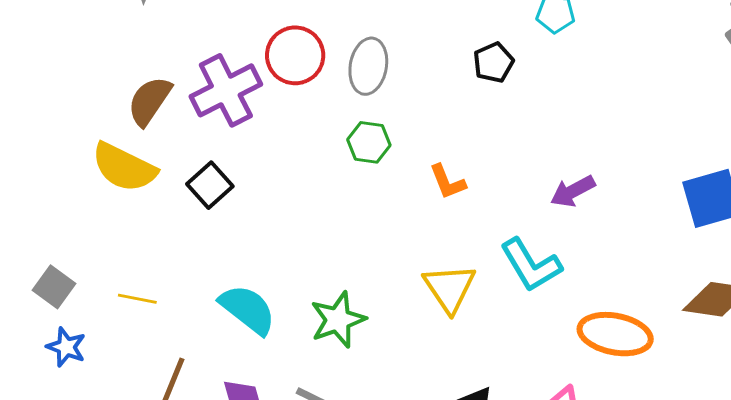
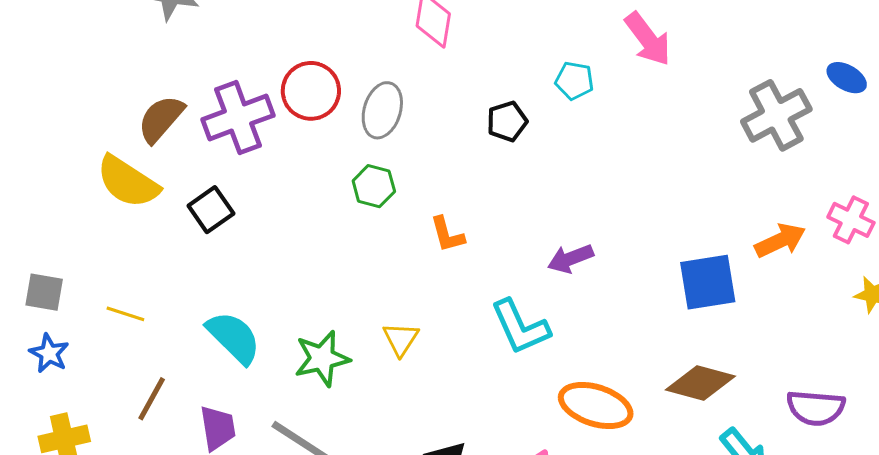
gray square: (54, 287) -> (44, 292), turned -33
yellow triangle: (450, 288) -> (401, 339), moved, size x0.7

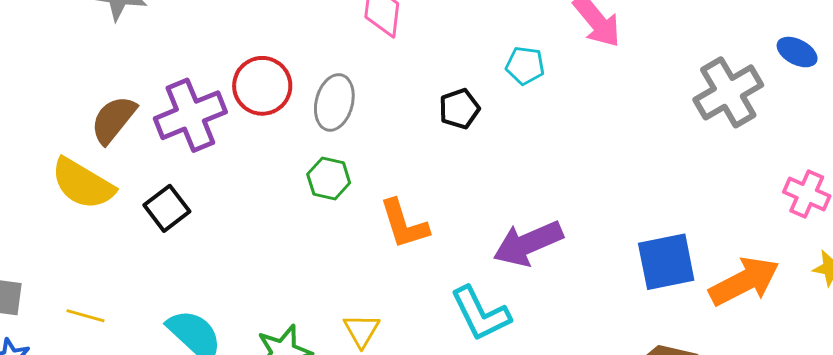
orange L-shape: (447, 234) -> (404, 224), size x1.4
orange arrow: (780, 241) -> (744, 281), moved, size x1.4
purple arrow: (570, 259) -> (528, 243), size x1.5

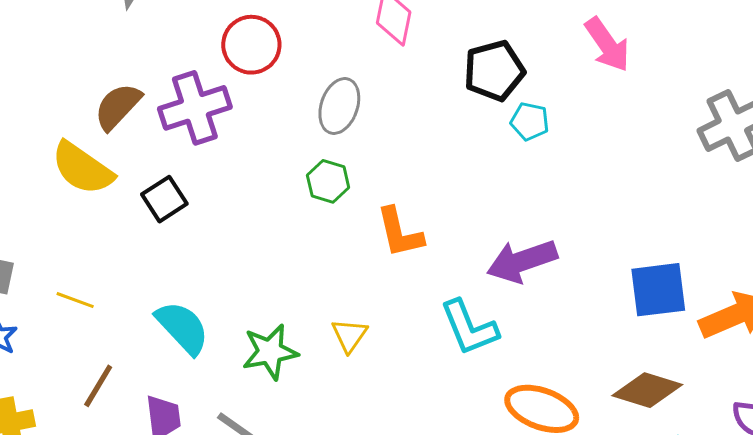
cyan pentagon: (525, 65) -> (530, 121), moved
red circle: (262, 86) -> (251, 45), moved
black pentagon: (459, 109) -> (494, 71), moved, size x1.5

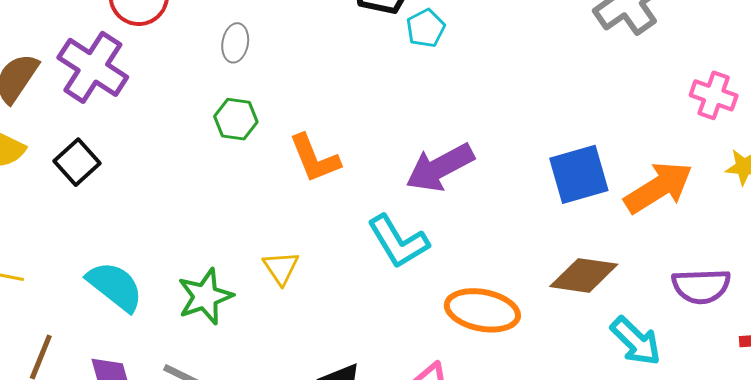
gray ellipse: (339, 106) -> (235, 43), size x0.7
purple cross: (195, 108) -> (93, 67), turned -30
cyan pentagon: (530, 121) -> (426, 28), turned -30

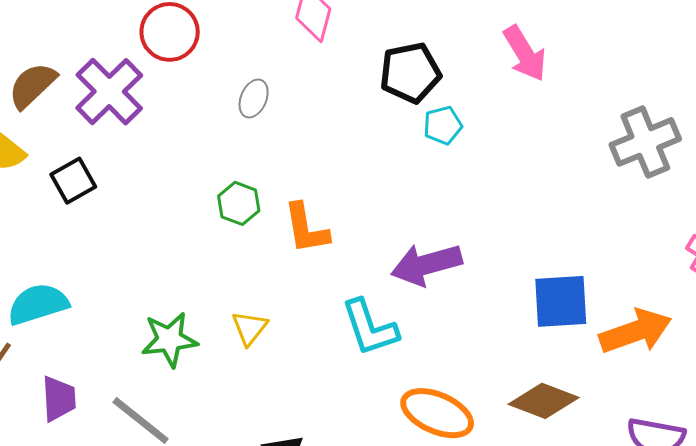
green hexagon: (236, 119) -> (239, 203), moved
cyan semicircle: (115, 286) -> (38, 304), moved, turned -68

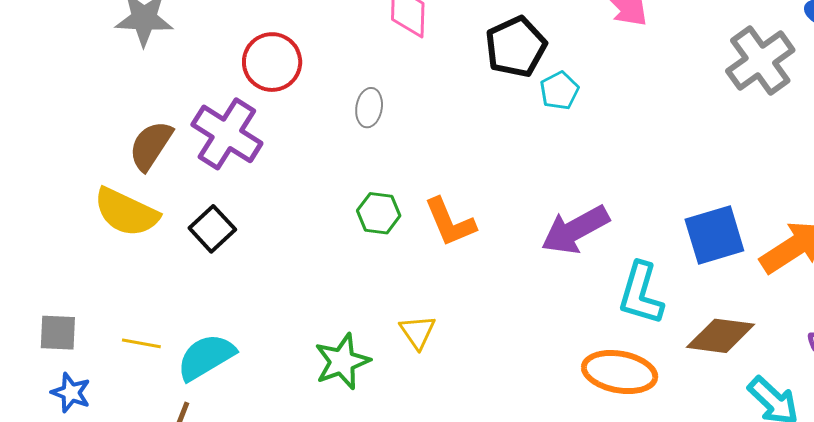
cyan L-shape: (370, 328) -> (641, 294), moved, turned 48

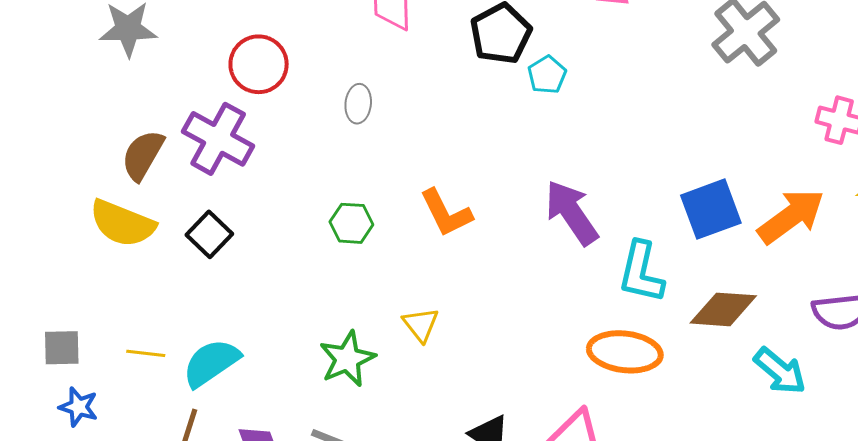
green hexagon: (379, 213) -> (351, 223), moved
purple arrow: (575, 230) -> (572, 213), turned 88

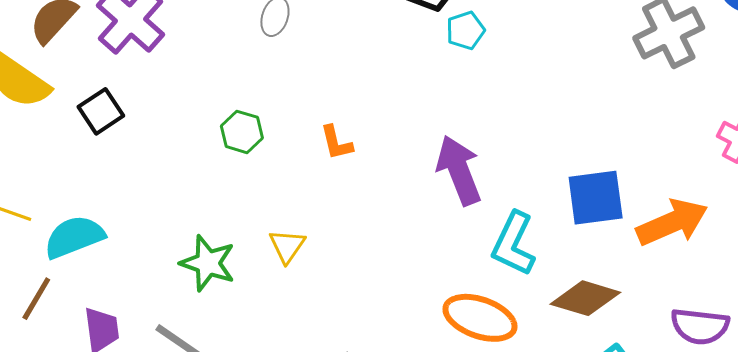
orange L-shape: (446, 213) -> (336, 143), size x0.7
green star: (347, 359) -> (208, 263), turned 30

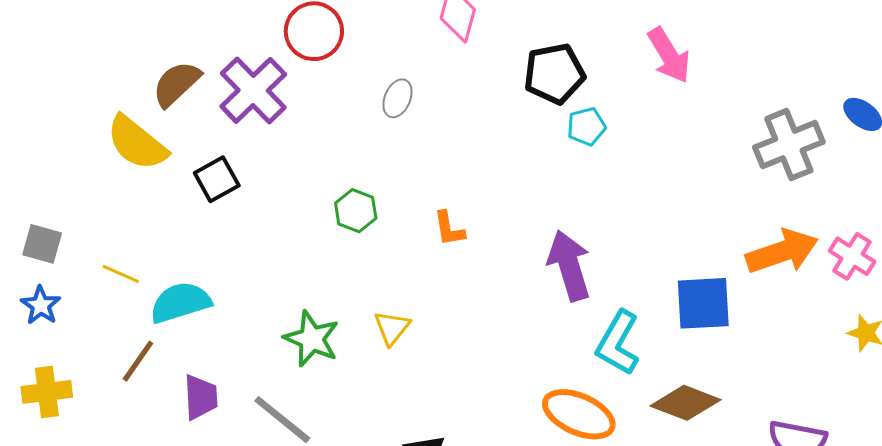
orange arrow: (672, 222) -> (782, 252), moved

